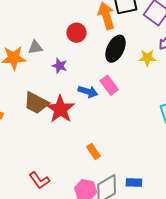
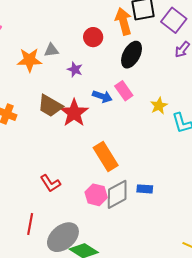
yellow star: (147, 58) -> (159, 106), moved, turned -30
orange rectangle: (93, 151) -> (106, 156), size x1.8

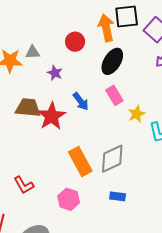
pink rectangle: (124, 91) -> (114, 95), moved
blue arrow: (102, 96) -> (81, 101), turned 30
brown trapezoid: (50, 106) -> (28, 108), turned 152
gray diamond: (117, 194) -> (112, 159), moved

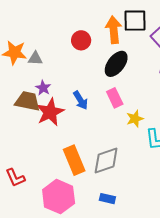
gray triangle: (33, 52) -> (35, 58), moved
purple star: (55, 73) -> (43, 88), moved
pink hexagon: (69, 199) -> (59, 197), size x1.5

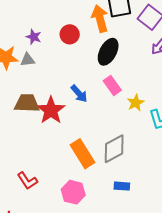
purple star: (43, 88) -> (34, 37), moved
pink hexagon: (59, 197) -> (73, 192), size x0.7

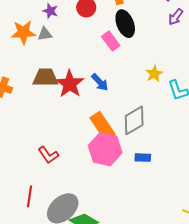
black ellipse: (108, 52) -> (125, 24), turned -48
pink rectangle: (112, 86) -> (111, 41), moved
blue arrow: (79, 94) -> (100, 82), moved
pink hexagon: (73, 192) -> (105, 149), moved, size x1.4

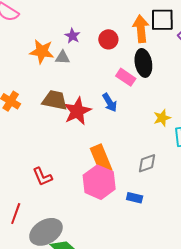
pink rectangle: (111, 41) -> (126, 77), turned -30
blue arrow: (100, 82) -> (110, 103), moved
gray diamond: (134, 120) -> (147, 163), moved, size x0.7

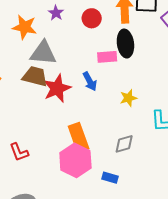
gray triangle: (63, 57) -> (43, 53), moved, size x1.8
pink rectangle: (126, 77) -> (107, 57), turned -42
yellow star: (162, 118) -> (128, 98), moved

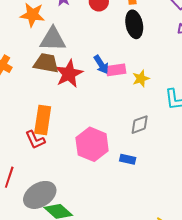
pink rectangle: (107, 57) -> (116, 70), moved
orange rectangle: (79, 138) -> (43, 120), moved, turned 32

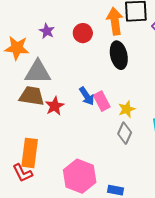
pink rectangle: (116, 70) -> (102, 101), turned 72
red star: (69, 74) -> (55, 106), size x0.7
gray diamond: (140, 125) -> (125, 133), moved, turned -45

